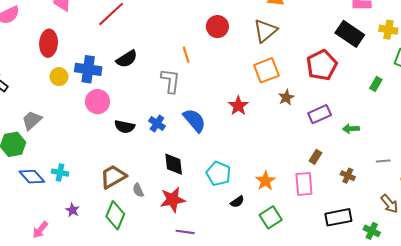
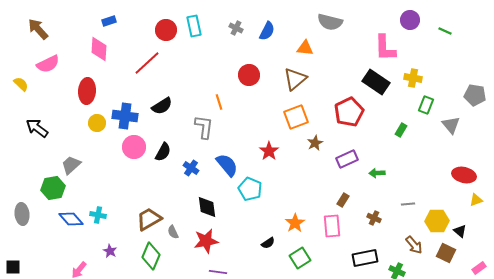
black semicircle: (125, 127) -> (163, 152), moved, turned -72
cyan pentagon: (218, 174) -> (250, 189), moved

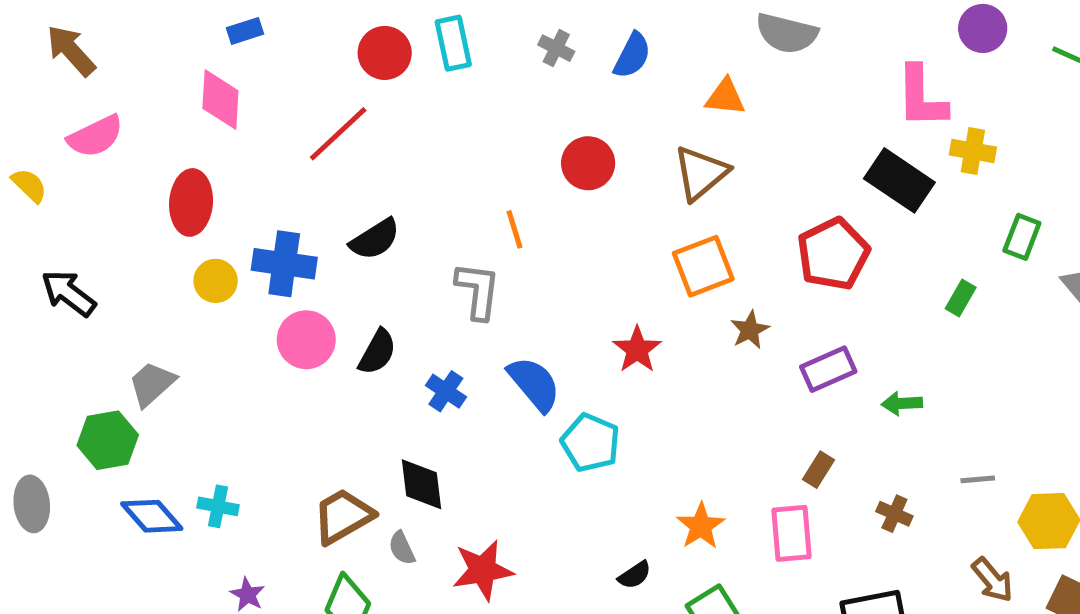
yellow cross: (413, 78) -> (973, 151), moved
black diamond: (207, 207) -> (421, 484), moved

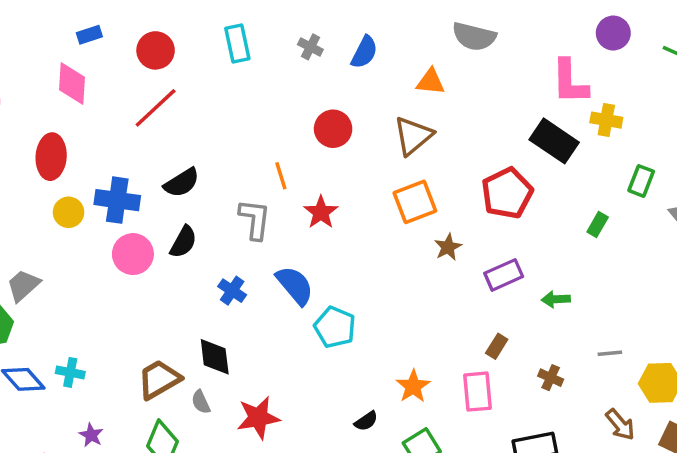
red circle: (385, 53) -> (156, 50), moved
red star: (637, 350) -> (321, 212), moved
black semicircle: (377, 352) -> (183, 242), moved

